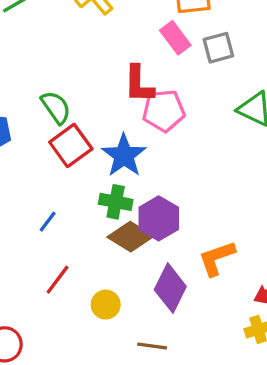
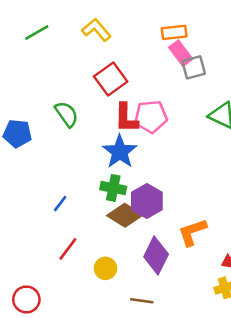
pink rectangle: (175, 38) -> (181, 53), moved
red L-shape: (139, 84) -> (126, 118), moved
red square: (71, 145) -> (111, 79), moved

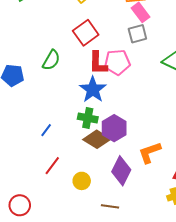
gray square: (194, 67) -> (137, 34), moved
green semicircle: (67, 114) -> (51, 60), turned 65

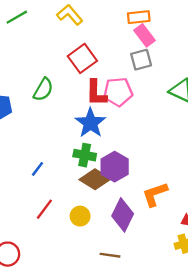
yellow circle: (82, 181) -> (80, 216), moved

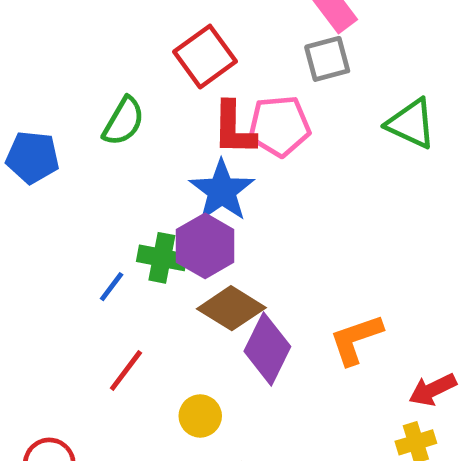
green cross: (85, 155) -> (162, 258), moved
purple hexagon: (115, 167) -> (205, 246), moved
purple diamond: (123, 215) -> (267, 349), moved
yellow circle: (80, 216) -> (200, 416), moved

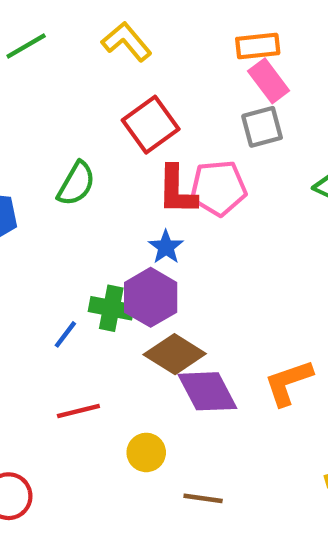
blue star: (222, 191) -> (166, 247), size x0.6
purple diamond: (267, 349) -> (207, 391), turned -54
red line: (126, 370) -> (78, 411), turned 39

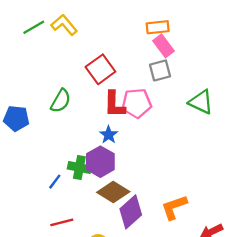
yellow L-shape: (127, 42) -> (64, 25), moved
purple diamond: (207, 391) -> (131, 212), turned 76

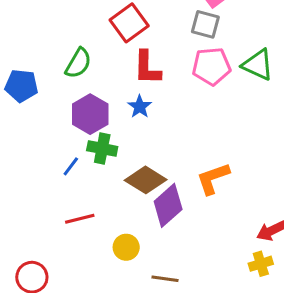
gray square: (160, 70) -> (205, 24), turned 30
pink pentagon: (137, 103) -> (211, 66), moved
purple hexagon: (100, 162) -> (90, 114), moved
orange L-shape: (174, 207) -> (213, 178), moved

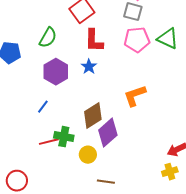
green cross: (102, 149) -> (64, 137), moved
orange L-shape: (213, 178) -> (135, 96), moved
brown diamond: (146, 180) -> (93, 116), turned -64
yellow circle: (126, 247) -> (88, 155), moved

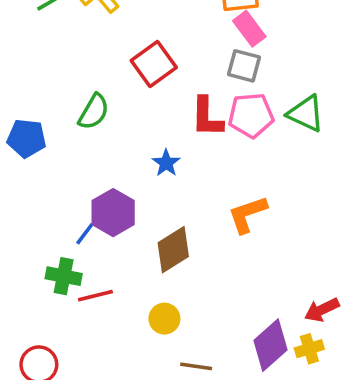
red L-shape: (94, 41) -> (207, 117), moved
purple hexagon: (56, 72) -> (113, 213), moved
purple diamond: (108, 133) -> (270, 345), moved
green cross: (64, 137) -> (64, 276), moved

